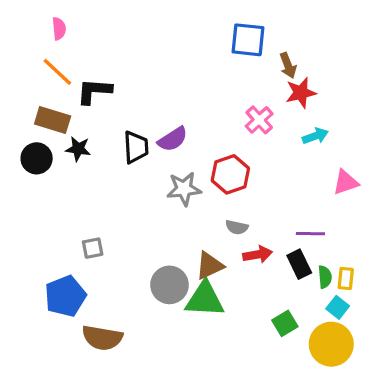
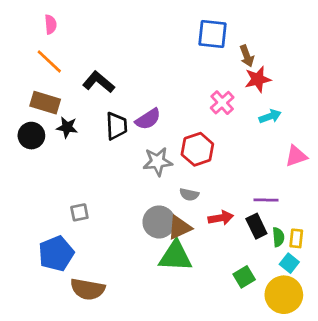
black L-shape: (94, 91) -> (99, 82), moved, turned 36
gray semicircle: (237, 227) -> (189, 195), moved
gray circle: (169, 285) -> (159, 222), moved

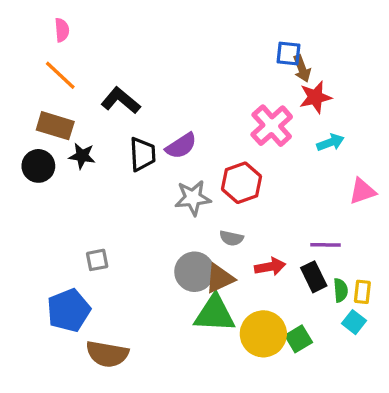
blue square: (213, 34) -> (289, 53), moved, size x0.7
pink cross: (222, 103) -> (272, 126), size x1.4
yellow circle: (284, 295) -> (263, 334), moved

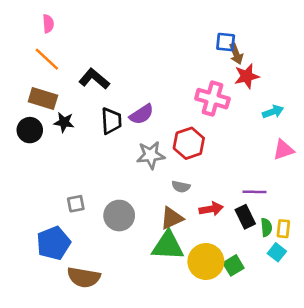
pink cross: (272, 126) -> (212, 99), turned -32
cyan arrow: (330, 142) -> (273, 112), moved
gray circle: (194, 272) -> (119, 216), moved

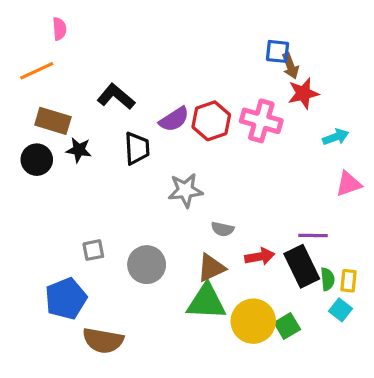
orange line: (47, 59) -> (37, 71), moved, turned -68
purple semicircle: (141, 114) -> (174, 119), moved
red hexagon: (189, 143) -> (211, 121), moved
black rectangle: (245, 217) -> (302, 266), size x1.4

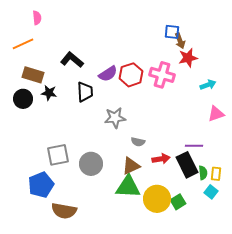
gray square: (93, 250) -> (58, 155), size x1.6

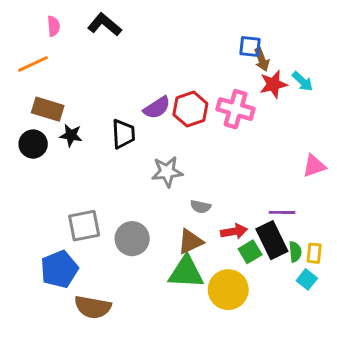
black L-shape: (72, 60) -> (104, 25), moved
cyan arrow: (208, 85) -> (302, 81), moved, turned 63
green square: (178, 202) -> (250, 252), moved

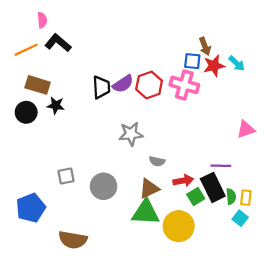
black L-shape: (104, 25) -> (58, 43), moved
blue square: (250, 46) -> (192, 61), moved
black trapezoid: (123, 134) -> (101, 87), moved
gray square: (84, 226) -> (66, 176), size x0.7
blue pentagon: (59, 269) -> (31, 208), moved

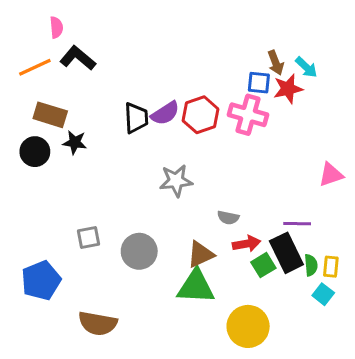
cyan arrow: (237, 63) -> (306, 67), moved
gray semicircle: (157, 161) -> (228, 218), moved
yellow circle: (179, 226) -> (248, 326), moved

